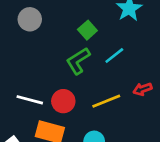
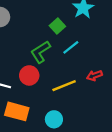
green square: (87, 30) -> (57, 26), moved
red circle: (63, 101) -> (29, 75), moved

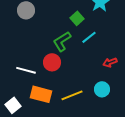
yellow line: (64, 86) -> (72, 95), moved
cyan circle: (54, 119) -> (102, 89), moved

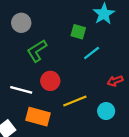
green square: (77, 18) -> (78, 32), turned -32
green L-shape: (62, 41) -> (37, 51), moved
yellow line: (72, 95) -> (75, 101), moved

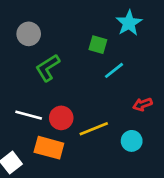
red circle: (50, 81) -> (61, 118), moved

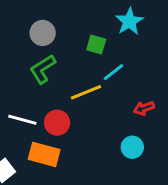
gray circle: (29, 34) -> (43, 33), moved
yellow line: (94, 129) -> (86, 92), moved

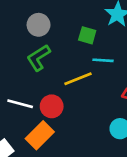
cyan line: (113, 72) -> (103, 60), turned 42
orange rectangle: (44, 154) -> (40, 135), turned -60

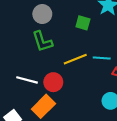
green L-shape: (39, 58) -> (42, 41), turned -75
cyan line: (103, 60) -> (102, 58), moved

